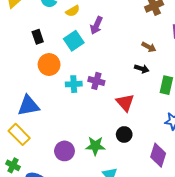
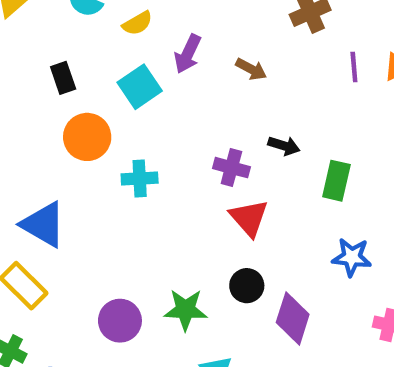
brown arrow: (149, 47) -> (251, 69), moved
purple cross: (96, 81) -> (231, 168), moved
blue triangle: (28, 106) -> (43, 224), turned 40
purple diamond: (158, 155) -> (293, 318), moved

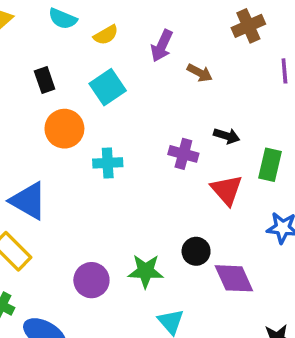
purple arrow: (188, 54) -> (162, 46), moved
red triangle: (249, 218) -> (227, 190), moved
purple diamond: (293, 318) -> (234, 278), turned -42

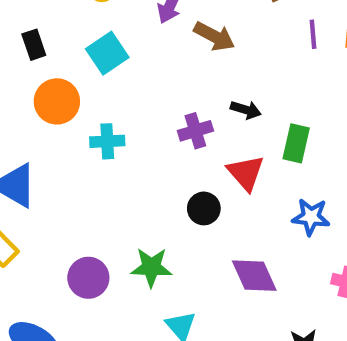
brown arrow: (200, 73) -> (214, 36), size x1.4
purple cross: (183, 154) -> (195, 131), turned -32
black circle: (196, 251) -> (204, 208), moved

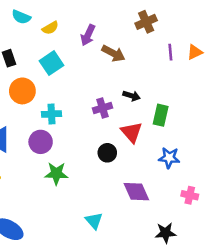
green star: (151, 267) -> (56, 173), moved
purple circle: (88, 278) -> (41, 142), moved

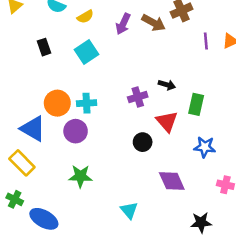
brown arrow: (113, 53) -> (154, 23), moved
orange circle: (22, 91) -> (57, 103), moved
green star: (56, 173) -> (80, 176), moved

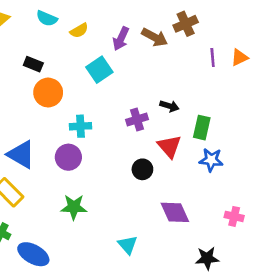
black rectangle: (44, 47) -> (33, 64), turned -49
cyan square: (87, 52) -> (99, 70), moved
orange circle: (57, 103) -> (48, 93), moved
blue star: (205, 147) -> (211, 160), moved

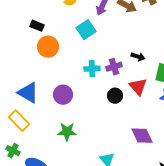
cyan cross: (80, 126) -> (92, 69), moved
black circle: (142, 169) -> (115, 96), moved

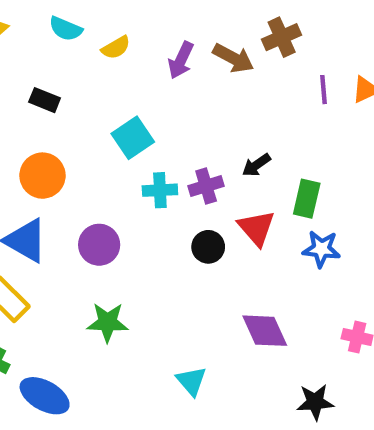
cyan square: (86, 30) -> (133, 138), moved
orange circle: (48, 47) -> (42, 176), moved
black arrow: (138, 57) -> (256, 165), turned 128

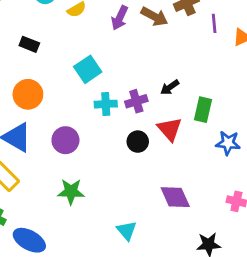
purple line: (323, 90) -> (214, 23), moved
blue star: (321, 249) -> (228, 143), moved

